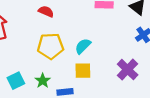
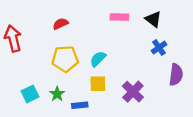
red semicircle: (46, 11) -> (61, 24), turned -48
purple cross: (128, 70) -> (133, 92), moved

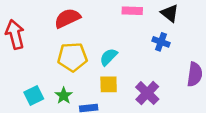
red semicircle: (61, 24) -> (67, 18), size x1.5
blue cross: (159, 48) -> (161, 42), moved, turned -35

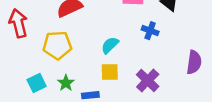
blue cross: (161, 42) -> (150, 31), moved
yellow pentagon: (72, 57) -> (57, 45), moved

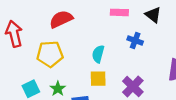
cyan semicircle: (110, 45) -> (98, 54), turned -30

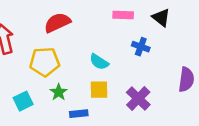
cyan semicircle: (98, 54) -> (99, 62), turned -72
green star: (58, 89) -> (59, 92), moved

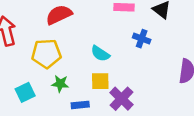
green star: (59, 92) -> (60, 84), turned -30
purple cross: (138, 98) -> (122, 99), moved

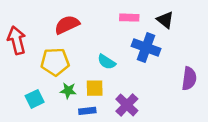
blue cross: (142, 39) -> (146, 47), size x1.6
yellow square: (100, 81) -> (95, 88), moved

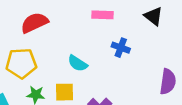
black triangle: (165, 20) -> (153, 16), moved
blue cross: (146, 47) -> (121, 48), size x0.6

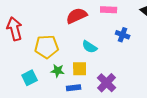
red semicircle: (34, 23) -> (77, 16), moved

